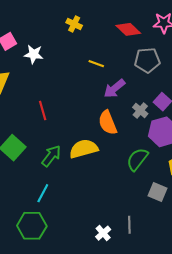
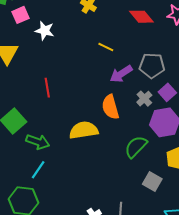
gray pentagon: (147, 60) -> (152, 66), moved
green arrow: (51, 156) -> (38, 142), moved, turned 65

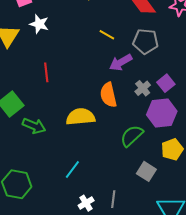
white star: (45, 31) -> (39, 24), moved
gray pentagon: (152, 66) -> (146, 41), moved
cyan line: (38, 170) -> (72, 169), moved

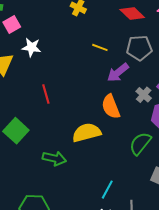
green arrow: (34, 126) -> (54, 158), moved
cyan line: (72, 169) -> (107, 190), moved

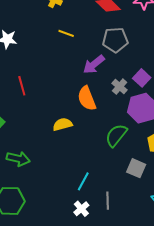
yellow line: (100, 47) -> (66, 33), moved
yellow semicircle: (87, 133) -> (63, 124), size x0.7
green arrow: (54, 158) -> (18, 159), moved

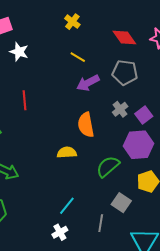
purple arrow: (94, 64) -> (88, 83), moved
gray cross: (120, 87) -> (120, 109), moved
yellow semicircle: (63, 124) -> (67, 153), moved
gray line: (108, 201) -> (101, 223), moved

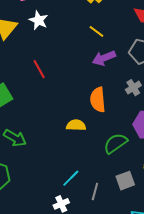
red line: (24, 100) -> (39, 69), turned -30
gray square: (121, 203) -> (125, 181), turned 30
gray line: (101, 223) -> (95, 192), moved

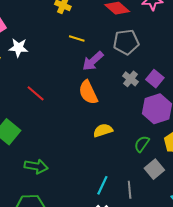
orange semicircle: (98, 100) -> (88, 92), moved
yellow semicircle: (76, 125) -> (103, 130), moved
green semicircle: (115, 143) -> (142, 144), moved, size x0.7

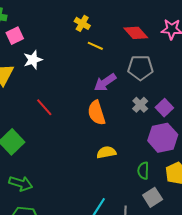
yellow line: (77, 39) -> (95, 46), moved
white star: (18, 48) -> (33, 60), turned -30
green semicircle: (142, 144) -> (143, 171), turned -42
green arrow: (36, 166) -> (21, 183), moved

